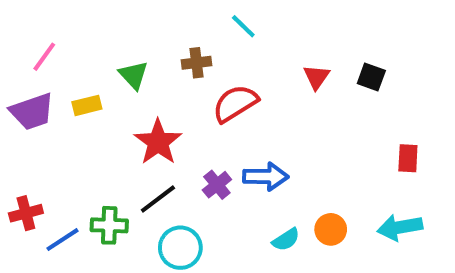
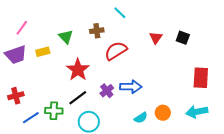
red rectangle: (408, 158) -> (201, 78), size x1.5
red cross: (26, 213) -> (16, 96), moved

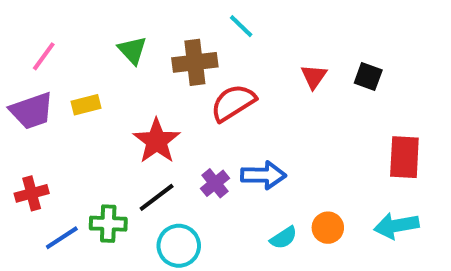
brown cross: (97, 31) -> (195, 62), size x1.5
green triangle: (66, 37) -> (132, 50), moved

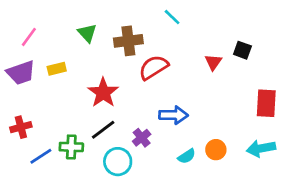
cyan line: (241, 26) -> (172, 17), moved
red triangle: (314, 76) -> (213, 62), moved
purple cross: (215, 183) -> (142, 138), moved

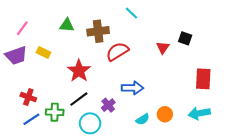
green triangle: (87, 33) -> (67, 25), turned -42
yellow rectangle: (57, 69) -> (43, 53), turned 40
red cross: (21, 127) -> (28, 97), moved, turned 35

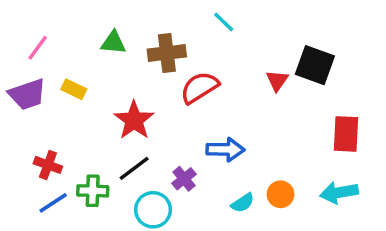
black square: (185, 38) -> (315, 65), size x1.6

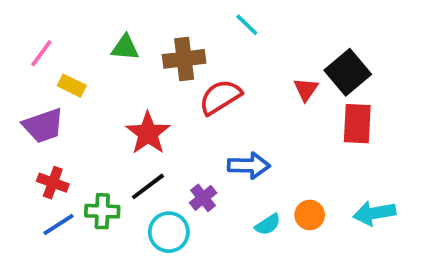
black square: (315, 65) -> (348, 72), turned 30
yellow rectangle: (74, 89) -> (72, 86), moved
purple trapezoid: (27, 94) -> (43, 126), moved
red rectangle: (346, 134) -> (357, 124), moved

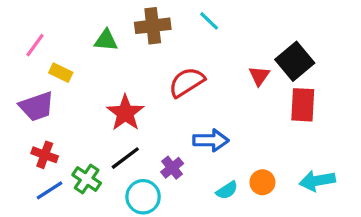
brown cross: (184, 59) -> (153, 26), moved
green cross: (102, 211) -> (87, 179), turned 32

